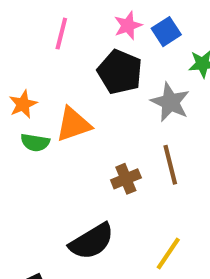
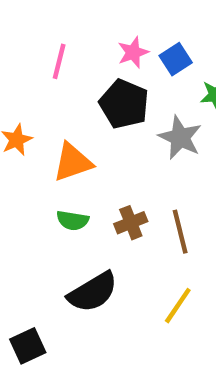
green semicircle: (35, 143) -> (73, 220), moved
brown line: (170, 165) -> (180, 232), moved

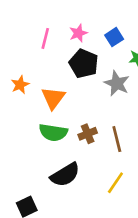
pink star: (133, 52) -> (78, 33), moved
orange triangle: (73, 162) -> (53, 98), turned -35
green semicircle: (73, 220) -> (53, 132), size x1.5

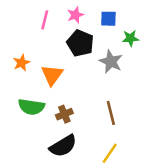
blue square: (114, 37) -> (108, 19), turned 35
green semicircle: (53, 132) -> (31, 107), moved
brown cross: (88, 134) -> (64, 114), moved

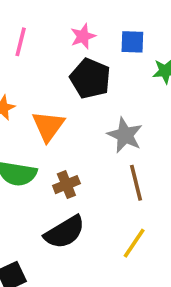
pink line: (45, 20) -> (21, 42), moved
gray star: (111, 62) -> (125, 135), moved

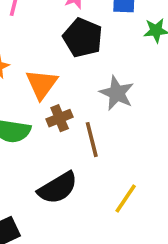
brown line: (136, 183) -> (92, 140), moved
brown cross: (66, 185) -> (60, 118), moved

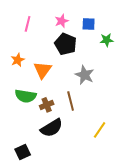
brown cross: (60, 118) -> (47, 105), moved
yellow line: (126, 199) -> (100, 130), moved

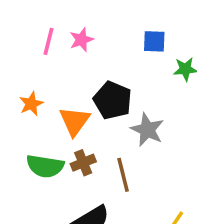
pink star: (62, 21) -> (81, 40), moved
black pentagon: (66, 44) -> (113, 100), moved
brown cross: (47, 105) -> (83, 163), moved

